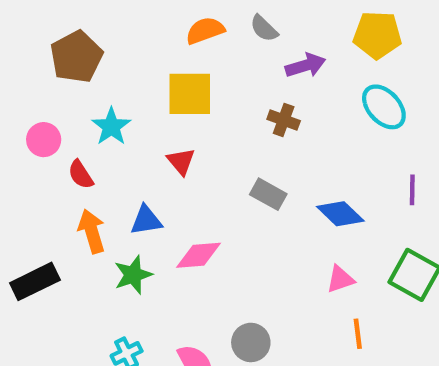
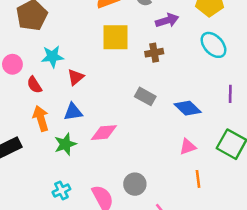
yellow square: (190, 94) -> (116, 37), moved
brown cross: (284, 120) -> (154, 53), turned -30
cyan star: (111, 127) -> (52, 57), turned 30
red triangle: (181, 161) -> (76, 77), moved, turned 30

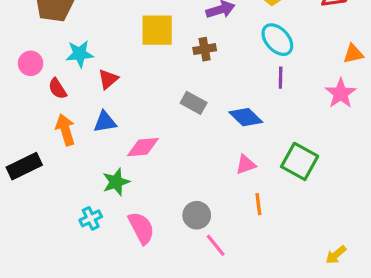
purple line: (230, 94) -> (281, 78), moved
green star: (65, 144) -> (116, 182), moved
gray circle: (135, 184) -> (197, 215), moved

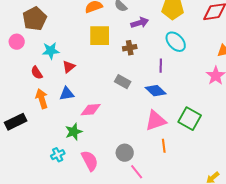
pink circle: (31, 63) -> (17, 42), moved
purple line: (281, 78) -> (161, 66), moved
pink triangle: (246, 165) -> (156, 121), size x1.6

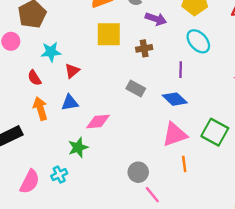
purple arrow: (140, 23) -> (156, 19), turned 36
pink semicircle: (90, 161) -> (30, 182), moved, turned 55

